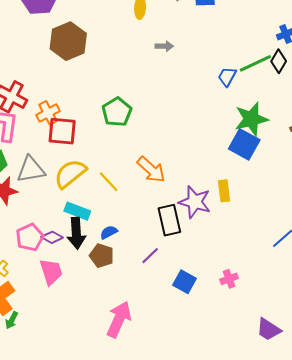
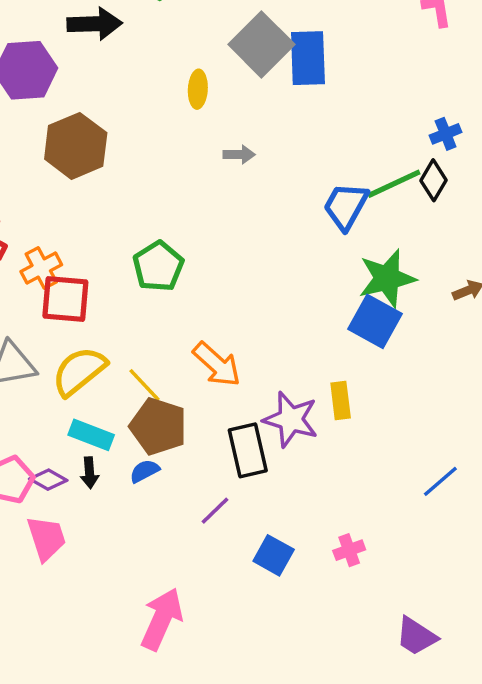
blue trapezoid: (227, 77) -> (346, 206), size x1.4
black arrow: (76, 233) -> (89, 473), size x0.6
brown pentagon: (102, 256) -> (158, 426), moved, size x1.4

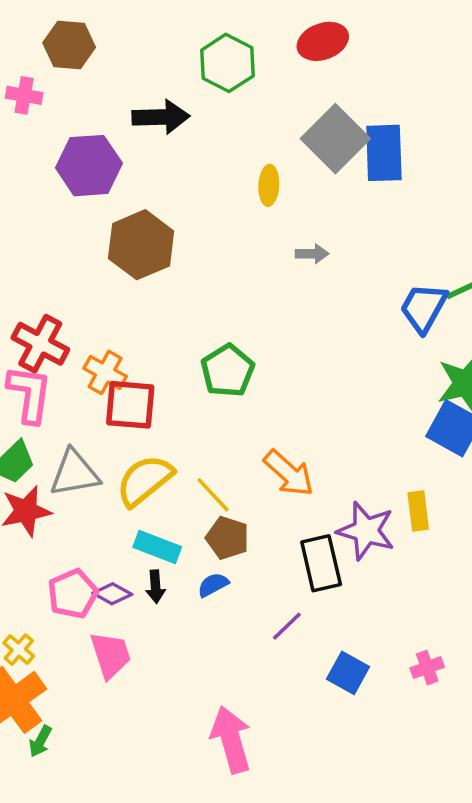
orange cross: (41, 268) -> (105, 372), turned -33
brown pentagon: (158, 426) -> (227, 538), size x0.7
pink arrow: (162, 619) -> (231, 740), turned -40

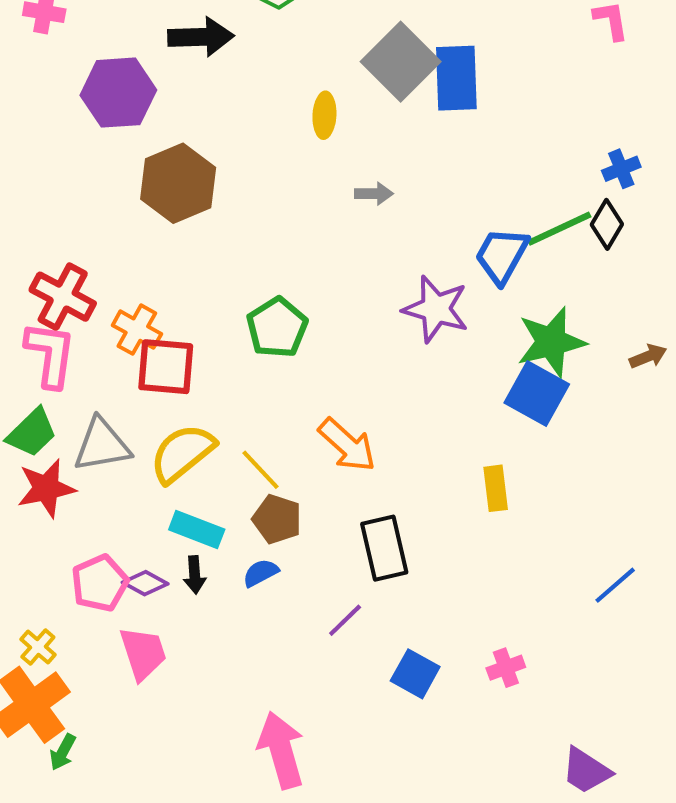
purple star: (366, 531) -> (436, 309), moved

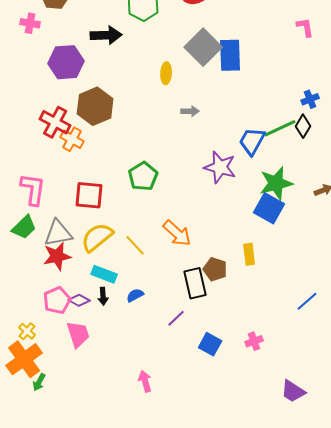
red cross: (63, 297) -> (55, 122), moved
orange cross: (137, 330) -> (72, 139), moved
red star: (46, 488) -> (57, 256), moved
brown pentagon: (277, 519) -> (215, 269), moved
pink arrow: (281, 750) -> (145, 381), size x0.6

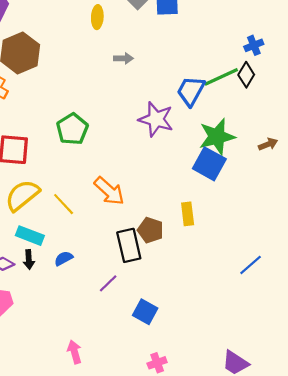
pink cross: (254, 341) -> (157, 363), moved

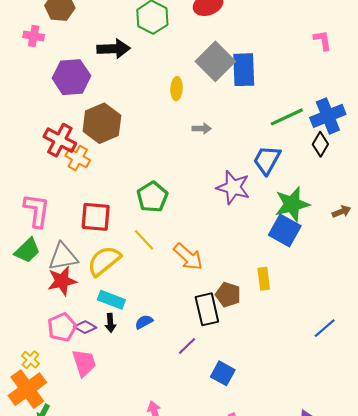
blue cross: (254, 45) -> (328, 116), size x1.8
green line: (221, 77) -> (287, 117), moved
yellow line: (64, 204) -> (144, 240), moved

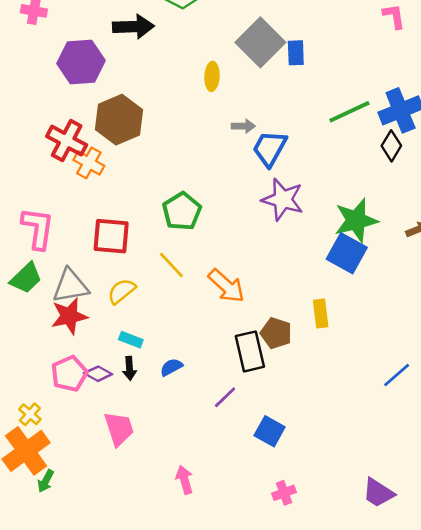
blue rectangle: (244, 70) -> (296, 53), size x0.6
blue trapezoid: (267, 160) -> (270, 148), moved
yellow semicircle: (104, 261) -> (122, 291), size x0.7
cyan rectangle: (111, 300) -> (131, 340), size x0.7
pink trapezoid: (84, 363) -> (119, 429), moved

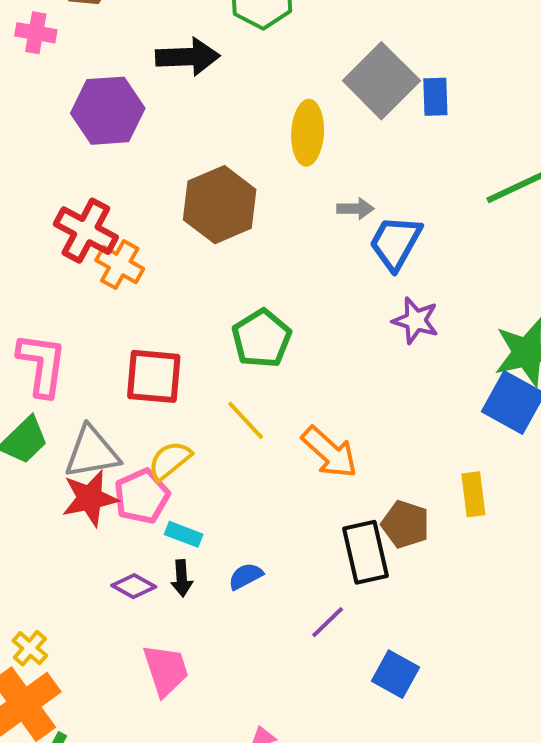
yellow ellipse: (212, 76) -> (308, 133), size x1.4
brown hexagon: (119, 120) -> (220, 205), moved
purple star: (283, 199) -> (415, 320), size x0.7
pink pentagon: (69, 374) -> (142, 496), moved

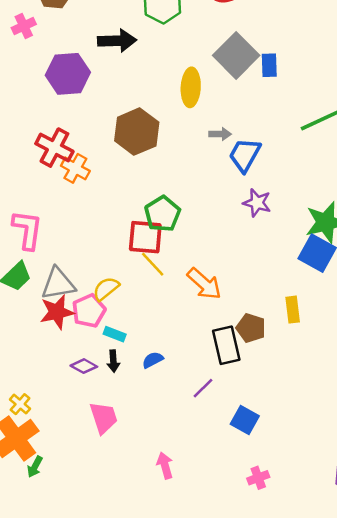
pink cross: (36, 33) -> (24, 26), turned -35
red square: (154, 376) -> (145, 237), moved

